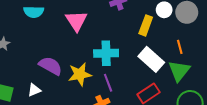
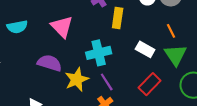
yellow rectangle: (146, 25) -> (118, 18), moved
white rectangle: (151, 59) -> (145, 49), size x0.7
purple semicircle: (51, 66) -> (50, 63), moved

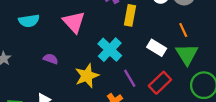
cyan cross: (99, 53) -> (110, 50), turned -35
purple semicircle: (50, 63) -> (51, 59), moved, size x0.6
purple line: (107, 82) -> (130, 78), moved

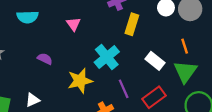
pink triangle: (74, 22) -> (73, 24), size x0.6

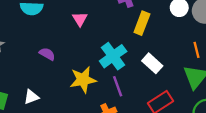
white rectangle: (155, 61) -> (152, 63), moved
purple line: (124, 89) -> (118, 86), moved

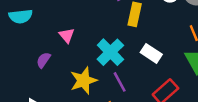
pink triangle: (80, 19) -> (67, 35), moved
purple semicircle: (47, 54) -> (43, 60), turned -77

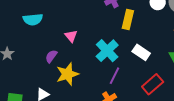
yellow star: (84, 81) -> (67, 74), moved
purple line: (120, 82) -> (114, 76), turned 54

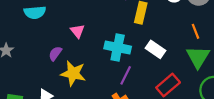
cyan cross: (107, 51) -> (118, 47), turned -35
yellow star: (67, 74) -> (73, 73), turned 30

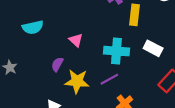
purple line: (126, 75) -> (109, 79), moved, turned 42

